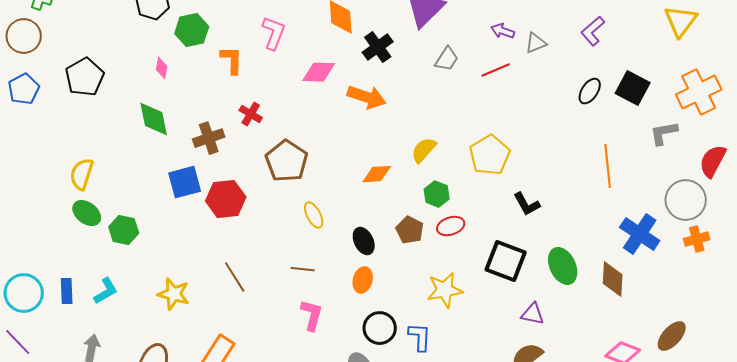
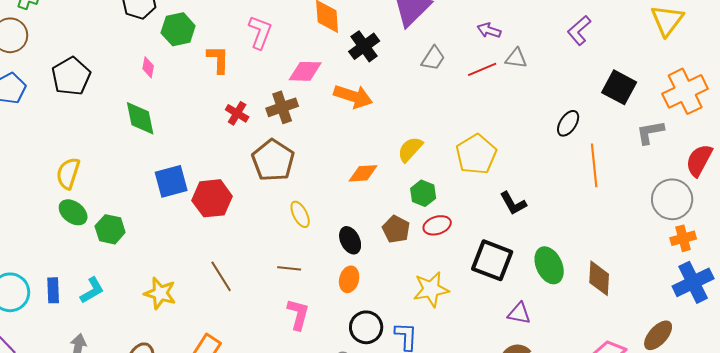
gray triangle: (536, 43) -> (516, 58), moved, turned 30
black ellipse: (590, 91) -> (568, 123), moved
brown cross: (209, 138) -> (282, 107), moved
blue cross: (640, 234) -> (693, 282), moved, turned 30

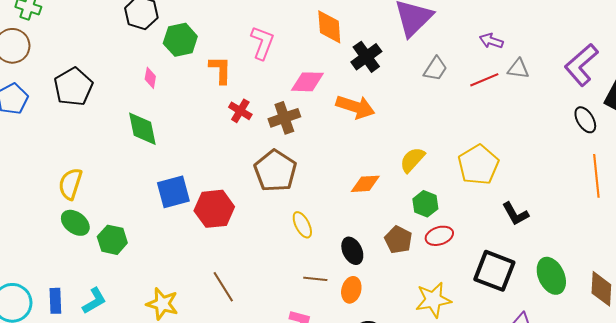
purple L-shape: (579, 30) -> (581, 65), moved, size x1.4
red cross: (237, 113) -> (240, 111), moved
black ellipse: (568, 123) -> (585, 120), moved, turned -64
brown line: (289, 268) -> (315, 279), moved

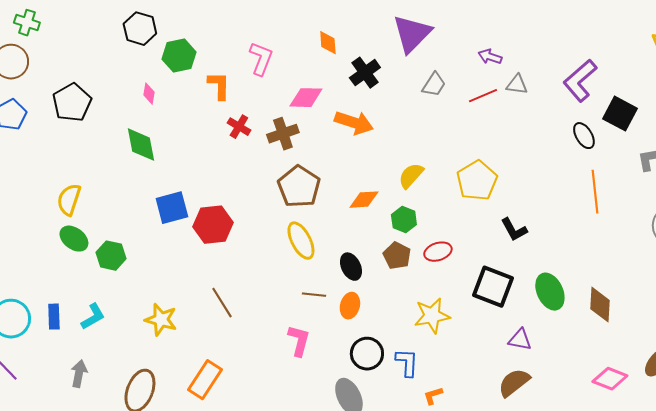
orange diamond: (329, 27) -> (328, 43), size x0.7
brown pentagon: (275, 171) -> (299, 187), moved
green hexagon: (425, 204) -> (404, 220), moved
yellow ellipse: (302, 225) -> (301, 241), size x1.4

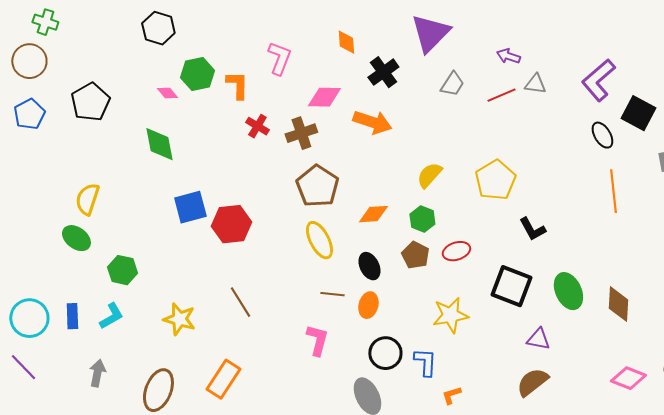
green hexagon: (179, 56) -> (197, 74), moved
pink diamond: (149, 94) -> (167, 93), turned -50
orange diamond: (364, 200) -> (373, 214), moved
green ellipse: (74, 239) -> (76, 238), moved
green hexagon: (111, 256) -> (122, 270), moved

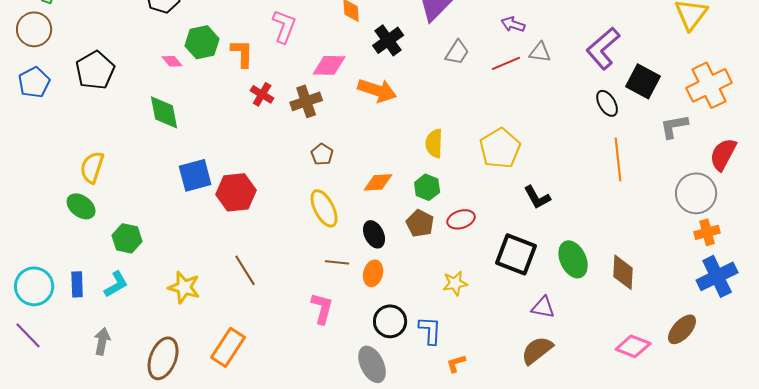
yellow semicircle: (429, 175) -> (434, 143), turned -40
brown pentagon: (317, 186) -> (322, 154), size x0.5
yellow star: (450, 315) -> (455, 283), size x0.7

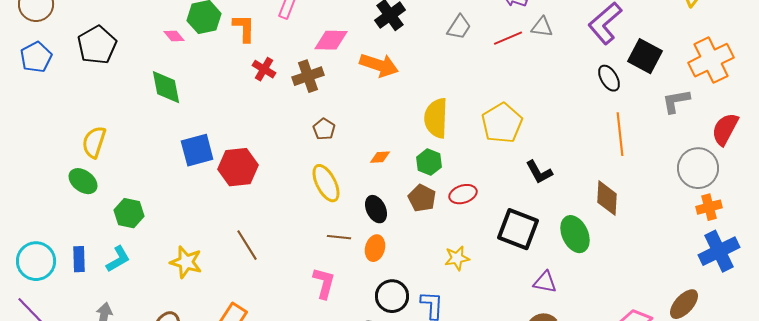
yellow semicircle: (434, 143) -> (436, 118), size x1.4
orange diamond: (378, 182) -> (380, 157), size x0.7
brown diamond: (623, 272) -> (607, 198), moved

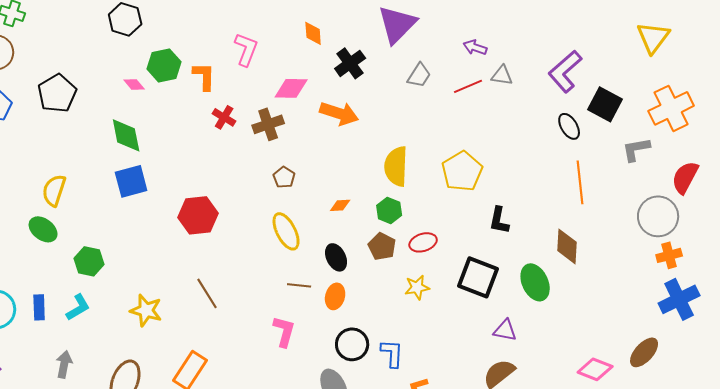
blue square: (197, 150) -> (131, 181), moved
black L-shape: (539, 172) -> (499, 220), turned 40
yellow star: (457, 258) -> (417, 287), moved

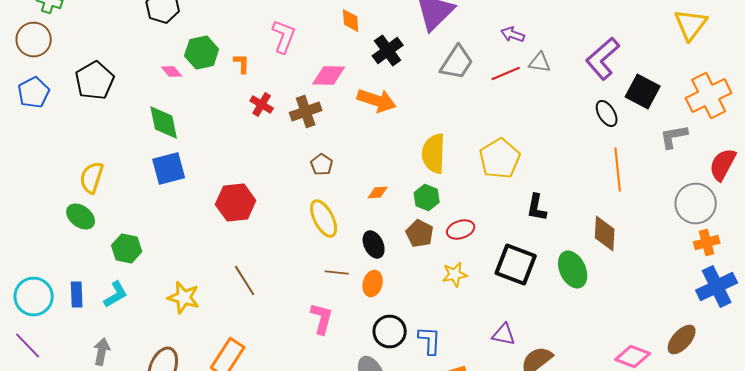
gray trapezoid: (419, 75) -> (457, 62), size x1.4
orange L-shape: (204, 76) -> (242, 64), size x0.7
purple triangle: (505, 330) -> (504, 334), moved

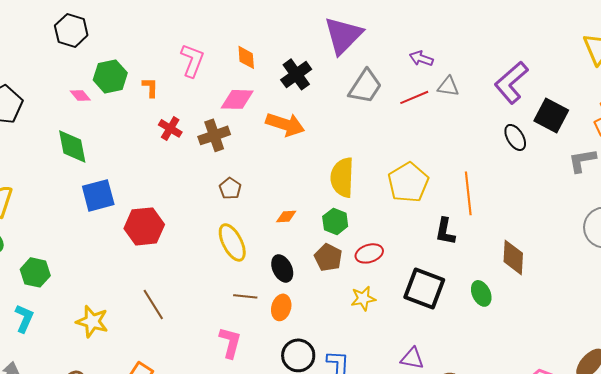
orange diamond: (351, 20) -> (246, 57), moved
blue square: (169, 168) -> (98, 195), moved
orange line: (618, 170) -> (468, 193), moved
green ellipse: (573, 270) -> (481, 293), size x0.7
cyan L-shape: (116, 294) -> (24, 318), turned -36

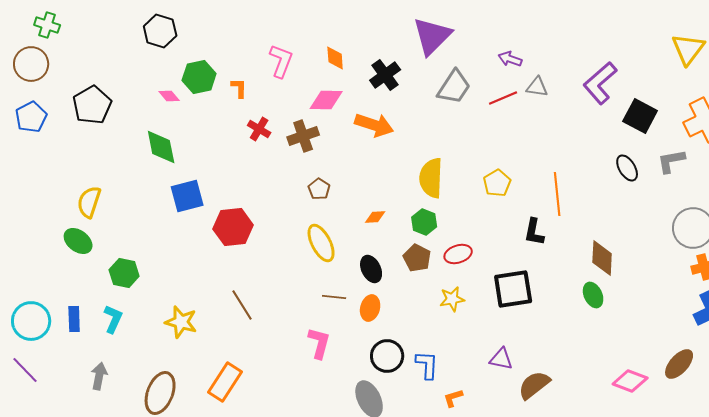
black ellipse: (515, 137) -> (627, 168), moved
yellow pentagon: (408, 182) -> (497, 183), size x0.7
black square: (424, 288) -> (513, 289), turned -30
green ellipse: (481, 293) -> (593, 295), moved

